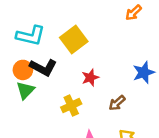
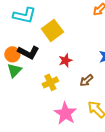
cyan L-shape: (31, 36) -> (24, 15), moved

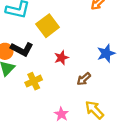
yellow cross: (50, 82) -> (34, 81), moved
pink star: (65, 113) -> (61, 114), size x0.6

